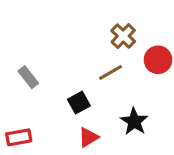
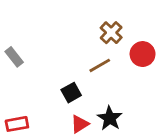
gray rectangle: (28, 77) -> (14, 57), moved
black star: (134, 122) -> (110, 118), moved

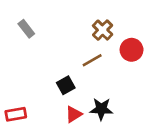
gray rectangle: (14, 57) -> (26, 29), moved
black star: (110, 118) -> (101, 109), turned -30

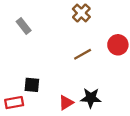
brown cross: (103, 30) -> (81, 13), moved
black square: (66, 85) -> (32, 85), moved, turned 35

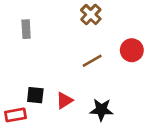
gray rectangle: (24, 26) -> (26, 29), turned 35
red triangle: (66, 103) -> (64, 100), moved

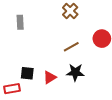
black star: (101, 110) -> (75, 72), moved

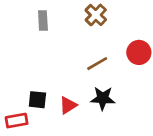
gray rectangle: (20, 22) -> (43, 20), moved

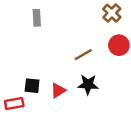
brown cross: (96, 15) -> (112, 13), moved

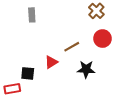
black star: (88, 84) -> (86, 69), moved
red triangle: (58, 90) -> (51, 62), moved

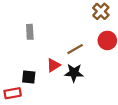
gray rectangle: (32, 15) -> (30, 32), moved
black star: (86, 69) -> (74, 73), moved

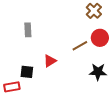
brown line: (75, 49) -> (80, 46), moved
black star: (74, 73) -> (98, 72), moved

